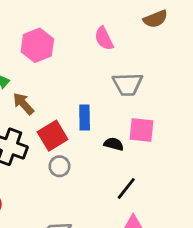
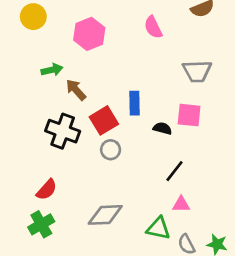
gray trapezoid: (128, 84) -> (197, 71), moved

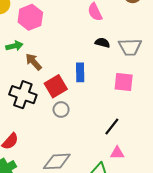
pink hexagon: (89, 34) -> (30, 17), moved
black semicircle: (162, 128) -> (102, 43), moved

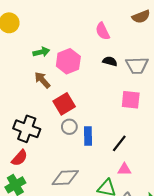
pink hexagon: (30, 17) -> (68, 61), moved
green arrow: (14, 46) -> (41, 52), moved
blue rectangle: (80, 72) -> (88, 136), moved
black cross: (23, 95) -> (27, 129), moved

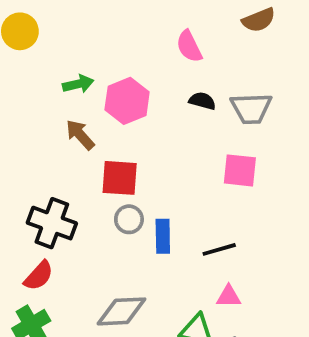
red square: (64, 104) -> (120, 178), turned 35
black line: (119, 143) -> (219, 249), turned 36

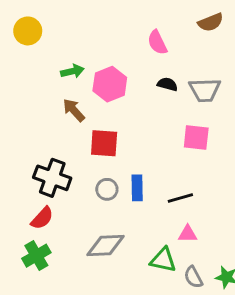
gray circle: (129, 219) -> (107, 189), moved

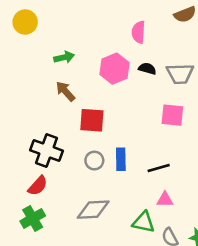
pink semicircle: (157, 42) -> (138, 32), turned 30
pink hexagon: (110, 84) -> (115, 69), moved

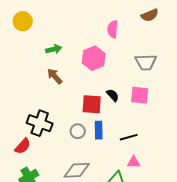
black semicircle: (147, 69) -> (113, 95), moved, turned 32
red square: (92, 120) -> (92, 104), moved
red semicircle: (38, 186) -> (23, 146), moved

